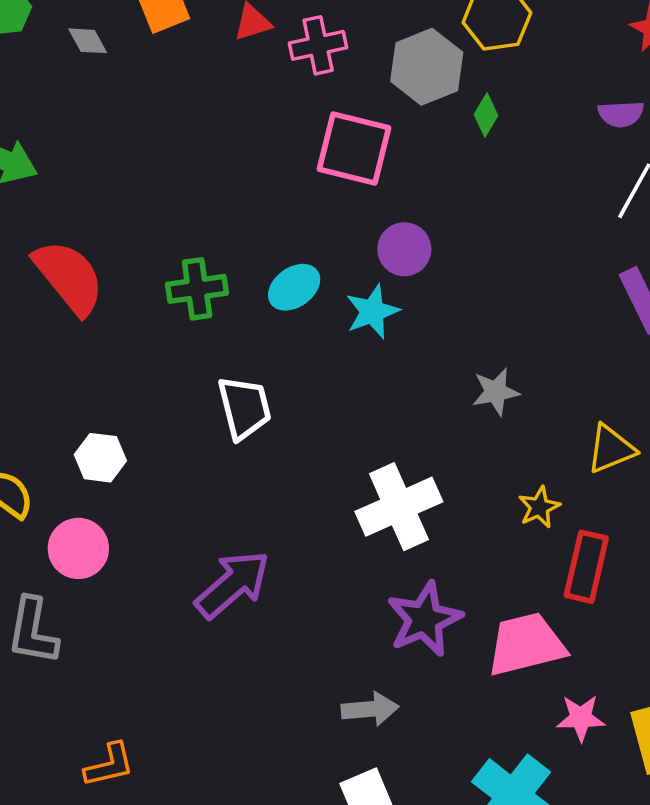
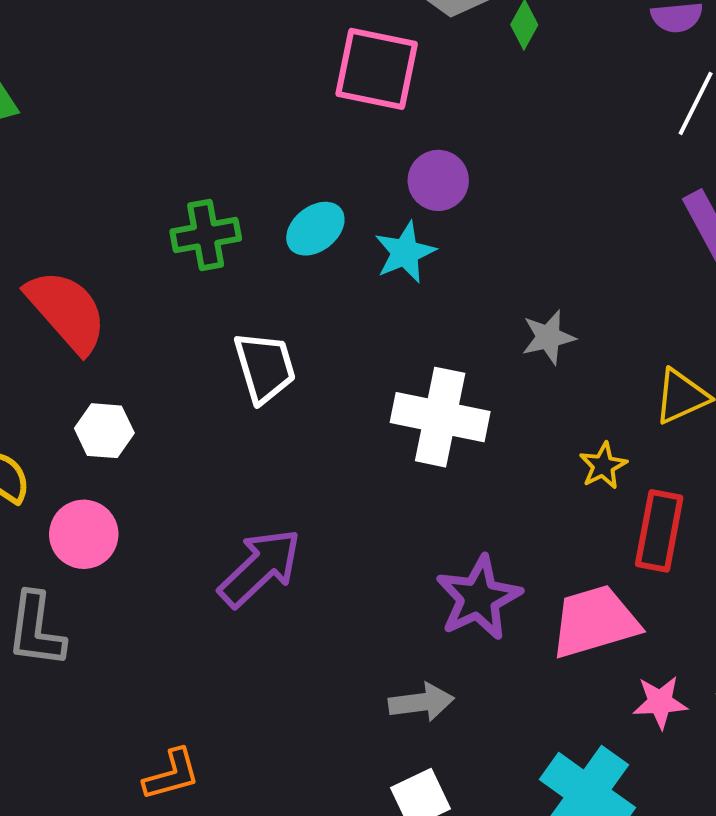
red semicircle: (69, 277) -> (67, 311), moved
white cross: (399, 507) -> (440, 417), moved, turned 38
orange L-shape: (109, 765) -> (172, 775), moved

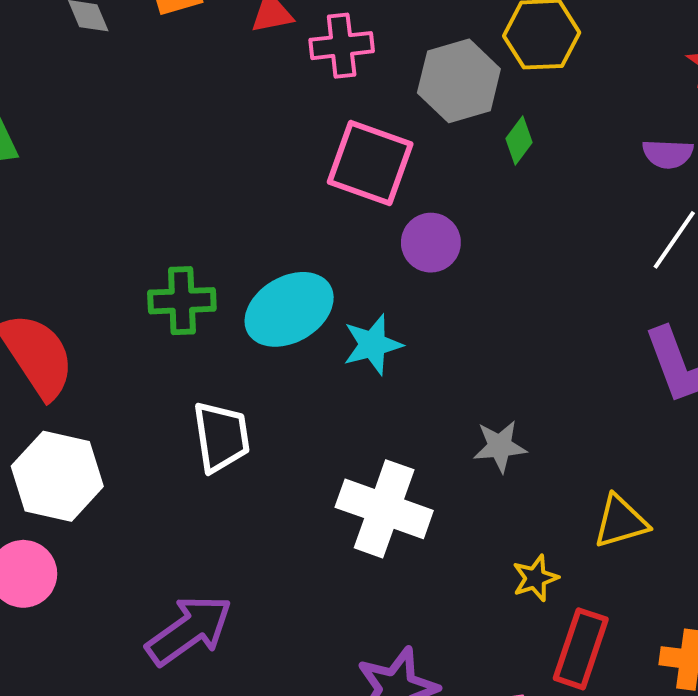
purple circle: (438, 180) -> (431, 243), moved
cyan ellipse: (315, 229) -> (289, 309), size x1.5
white hexagon: (104, 431) -> (57, 476), size x1.6

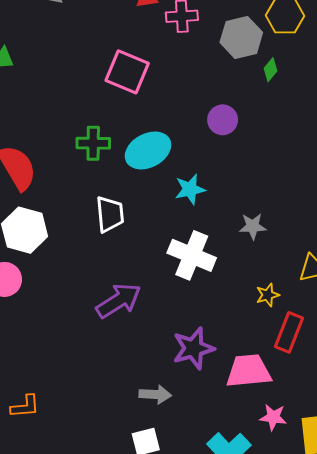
pink square: (370, 163) -> (127, 72), moved
cyan star: (373, 345) -> (190, 189), moved
purple arrow: (189, 630) -> (119, 301), moved

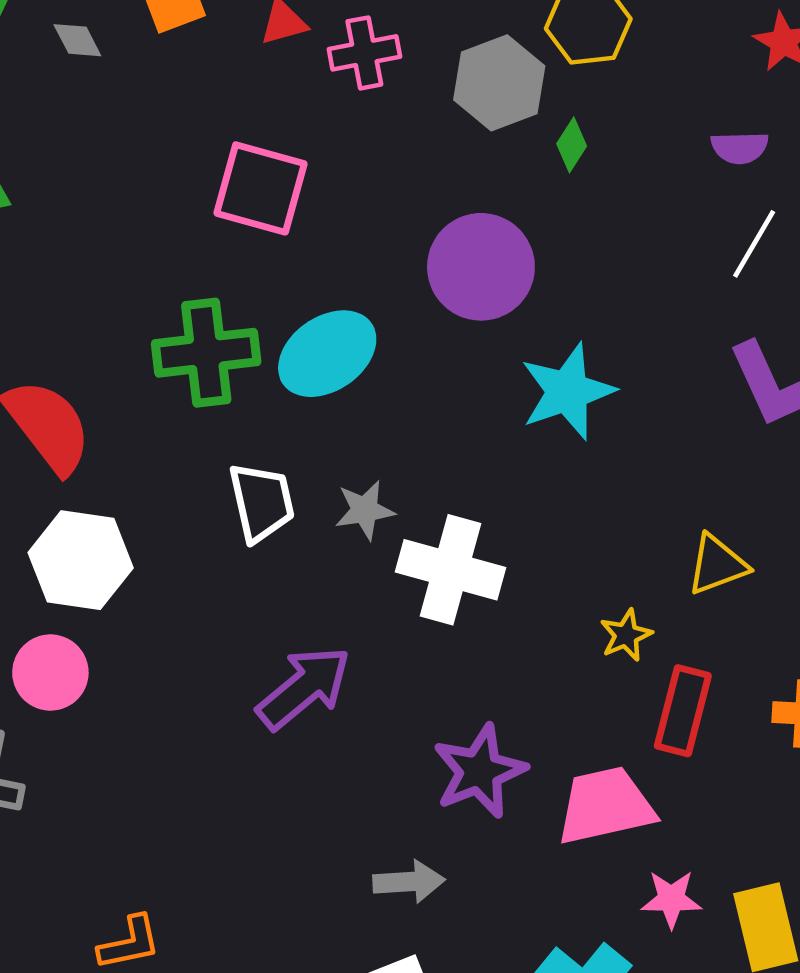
purple circle: (223, 120) -> (481, 267), size x1.6
green cross: (93, 143) -> (206, 353), size x1.4
cyan star: (190, 189) -> (567, 391), moved, size x1.4
gray star: (253, 226) -> (365, 510), moved

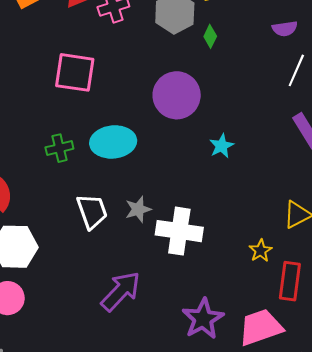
green cross: (206, 353) -> (59, 148), size x0.6
cyan ellipse: (327, 354) -> (113, 142), turned 36
cyan star: (567, 391) -> (222, 146), size x0.6

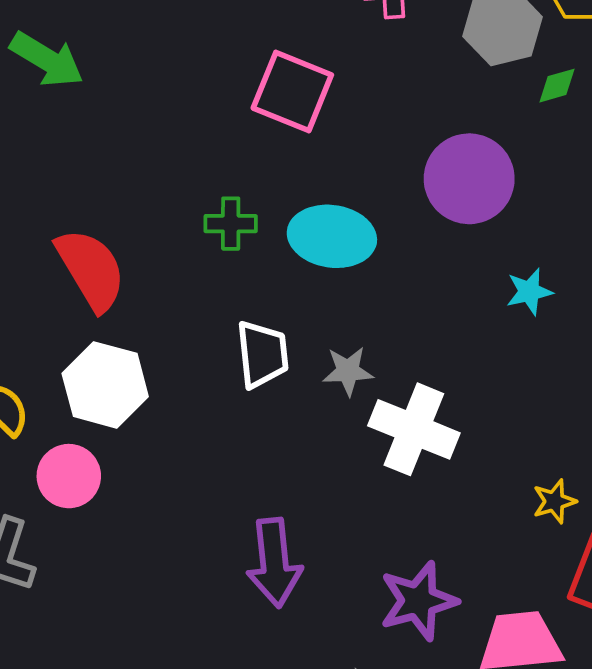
green diamond: (210, 36) -> (557, 86), turned 35
purple arrow: (121, 291) -> (274, 563), moved, turned 117

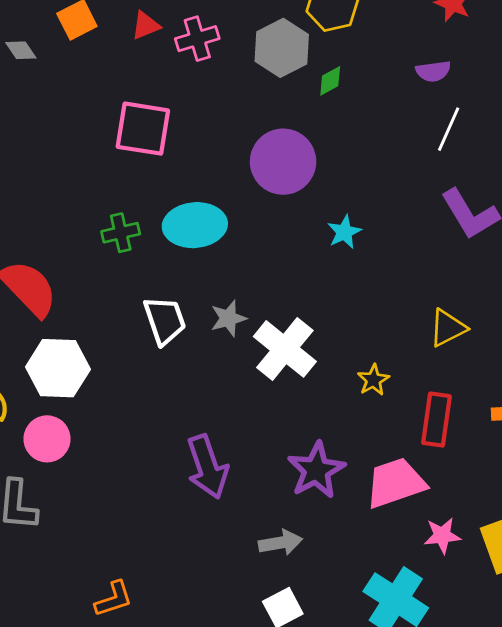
white cross: (414, 429) -> (285, 349), turned 30
yellow star: (554, 501) -> (373, 380), moved

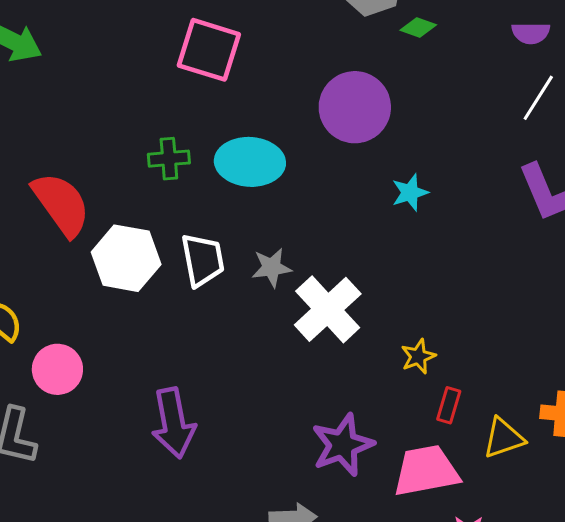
green diamond: (330, 81) -> (418, 28), turned 40
yellow triangle: (448, 328) -> (504, 438), moved
white hexagon: (58, 368) -> (126, 258), moved
red rectangle: (437, 420) -> (449, 405), moved, size x0.6
purple arrow: (207, 467) -> (173, 423), moved

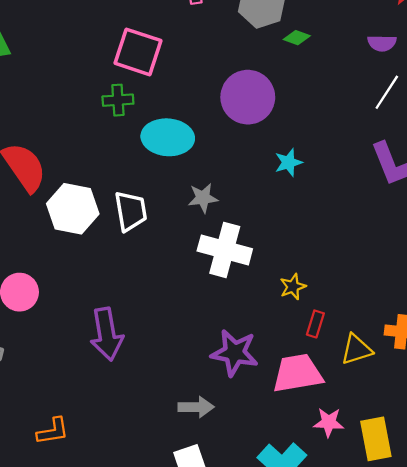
green cross: (169, 159) -> (118, 100), moved
gray star: (272, 268) -> (203, 198), moved
white cross: (328, 309) -> (225, 250), turned -33
purple star: (343, 445) -> (235, 353), turned 30

